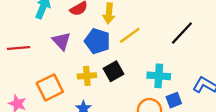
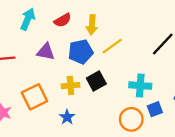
purple triangle: (61, 41) -> (46, 52), turned -36
blue pentagon: (97, 41) -> (81, 52), turned -30

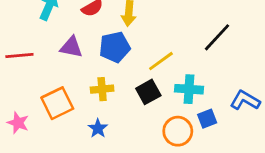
yellow line: (112, 46) -> (161, 61), moved
black square: (96, 81) -> (148, 92), moved

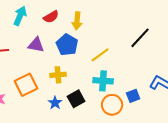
blue pentagon: (115, 47) -> (67, 45), turned -30
cyan cross: (189, 89) -> (103, 81), moved
black square: (148, 92) -> (76, 99), moved

